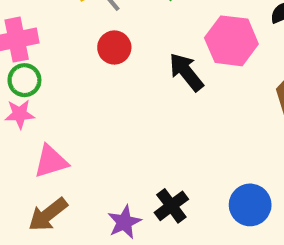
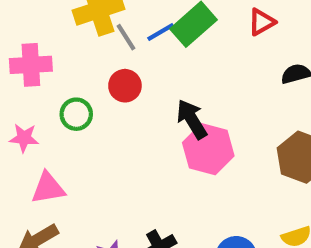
pink hexagon: (231, 41) -> (208, 149), moved
green circle: (24, 80) -> (76, 114), moved

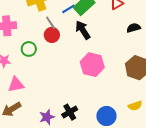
gray line: (126, 37) -> (50, 23), moved
black arrow: (192, 119) -> (83, 30), moved

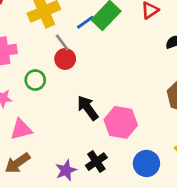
black arrow: (83, 30) -> (88, 108), moved
pink hexagon: (92, 65) -> (121, 122), moved

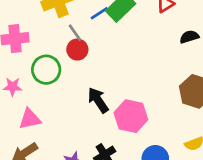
green circle: (35, 80) -> (46, 70), size x1.4

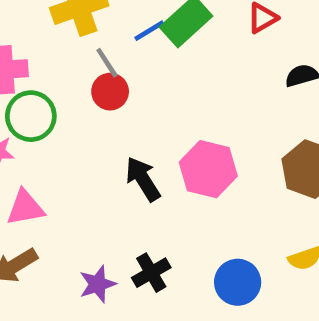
green circle: (46, 70) -> (31, 116), moved
pink hexagon: (131, 116) -> (208, 169), moved

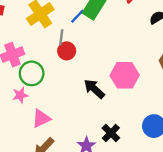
gray line: (107, 63) -> (61, 37), turned 56

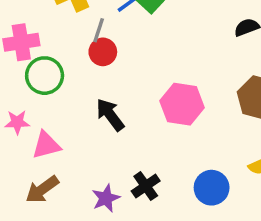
black arrow: (94, 89) -> (110, 115), moved
pink star: (20, 95) -> (17, 122), moved

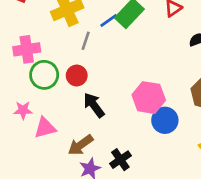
red circle: (103, 52) -> (77, 76), moved
blue circle: (212, 188) -> (165, 120), moved
brown arrow: (42, 189) -> (81, 145), moved

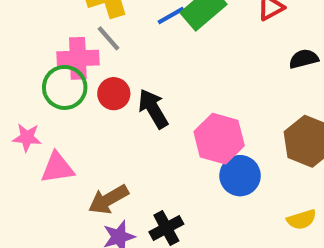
gray line: (86, 41) -> (109, 38), moved, turned -66
pink cross: (27, 49) -> (78, 58), moved
black arrow: (94, 105) -> (153, 109), moved

